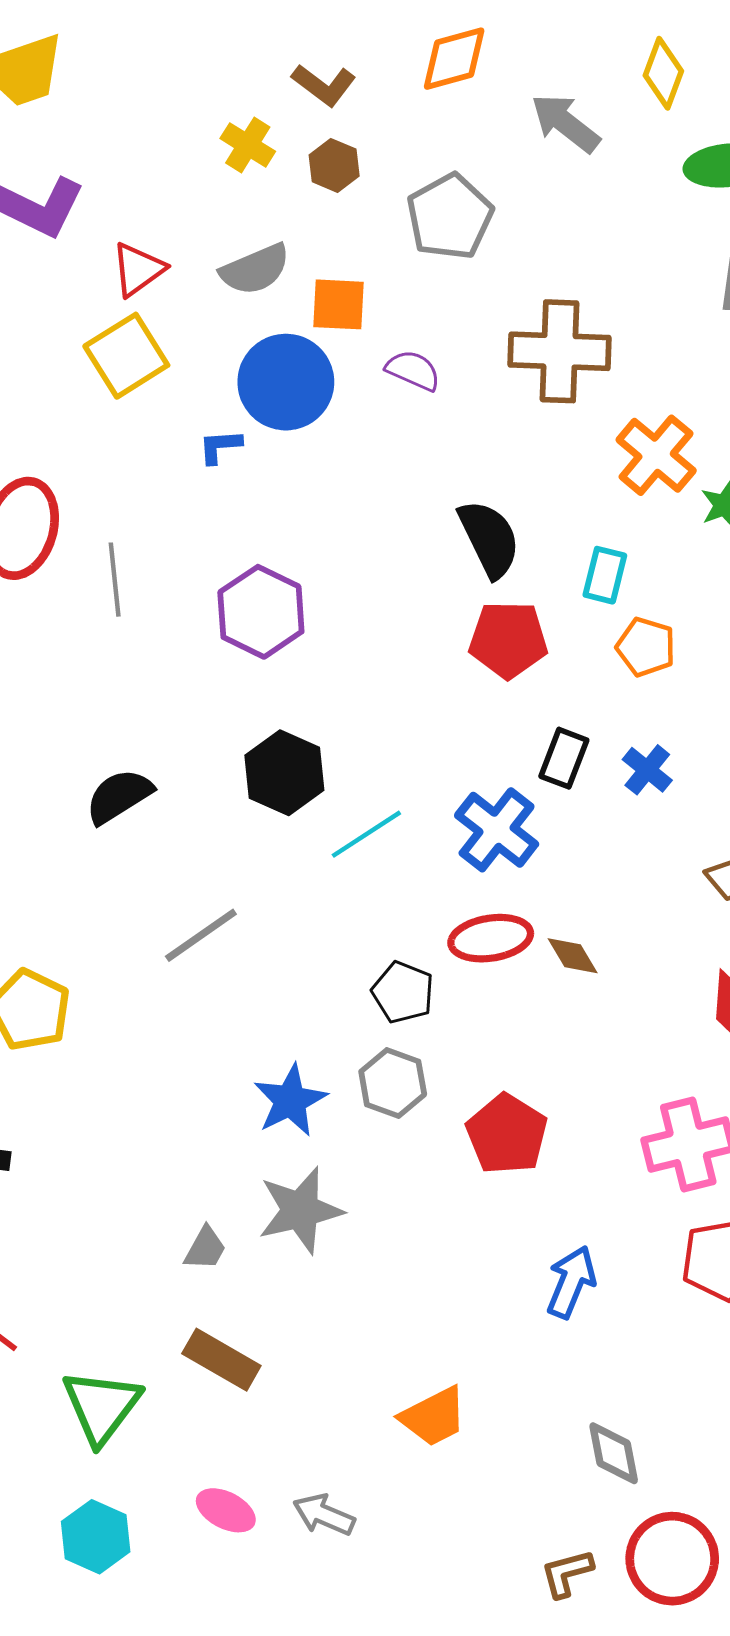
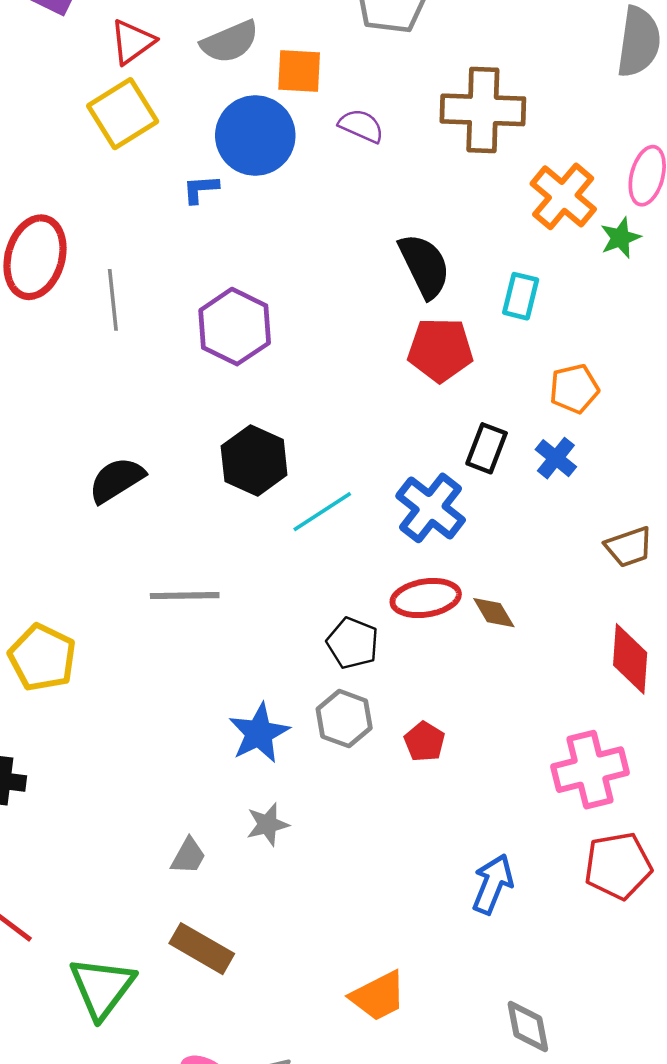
orange pentagon: (646, 647) -> (574, 389), moved, turned -30
gray line: (201, 935) -> (185, 596), turned 34
red pentagon: (507, 1134) -> (424, 742), moved, size x0.6
gray star: (300, 1210) -> (267, 824), size x0.6

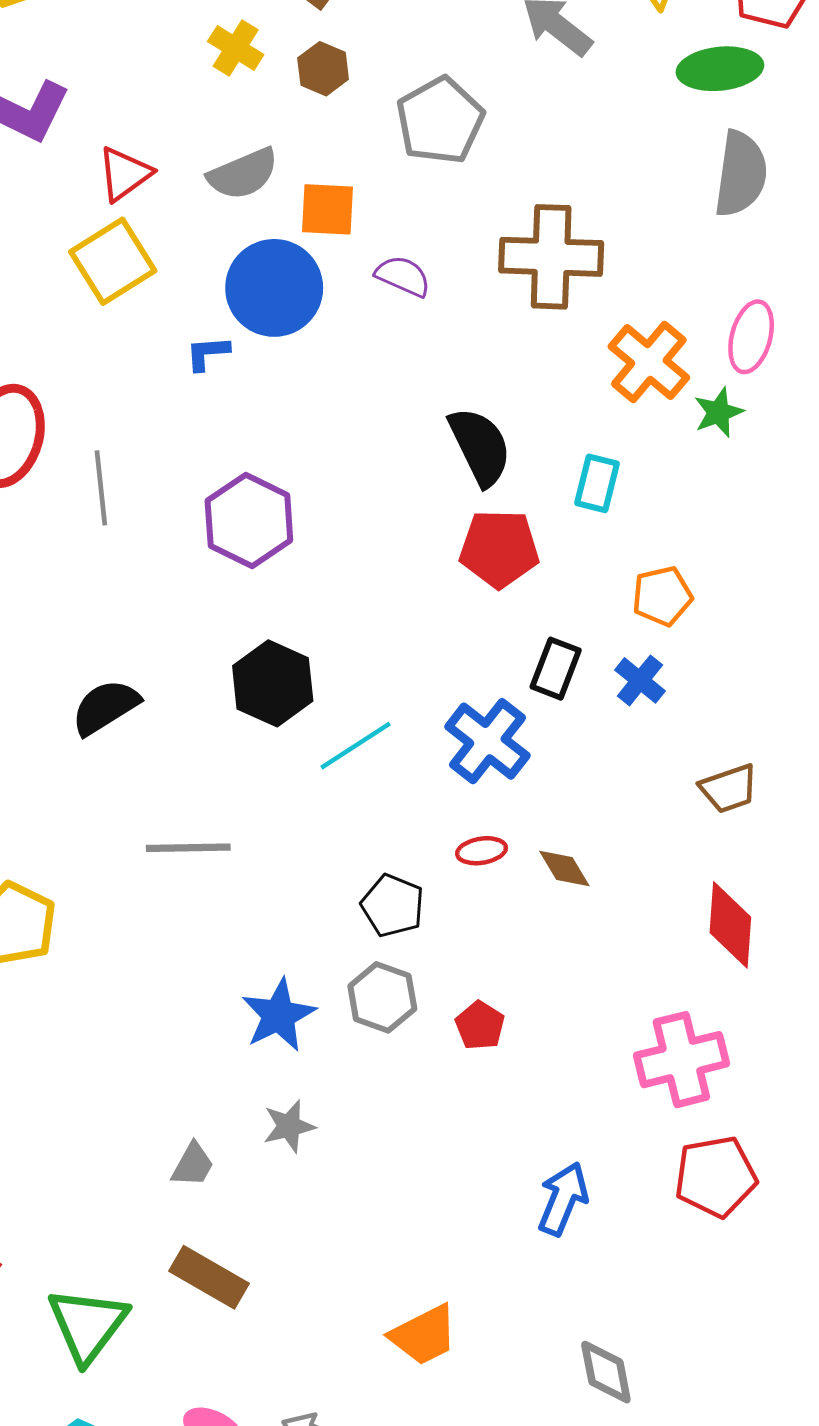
red ellipse: (426, 598) -> (482, 851), size x0.6

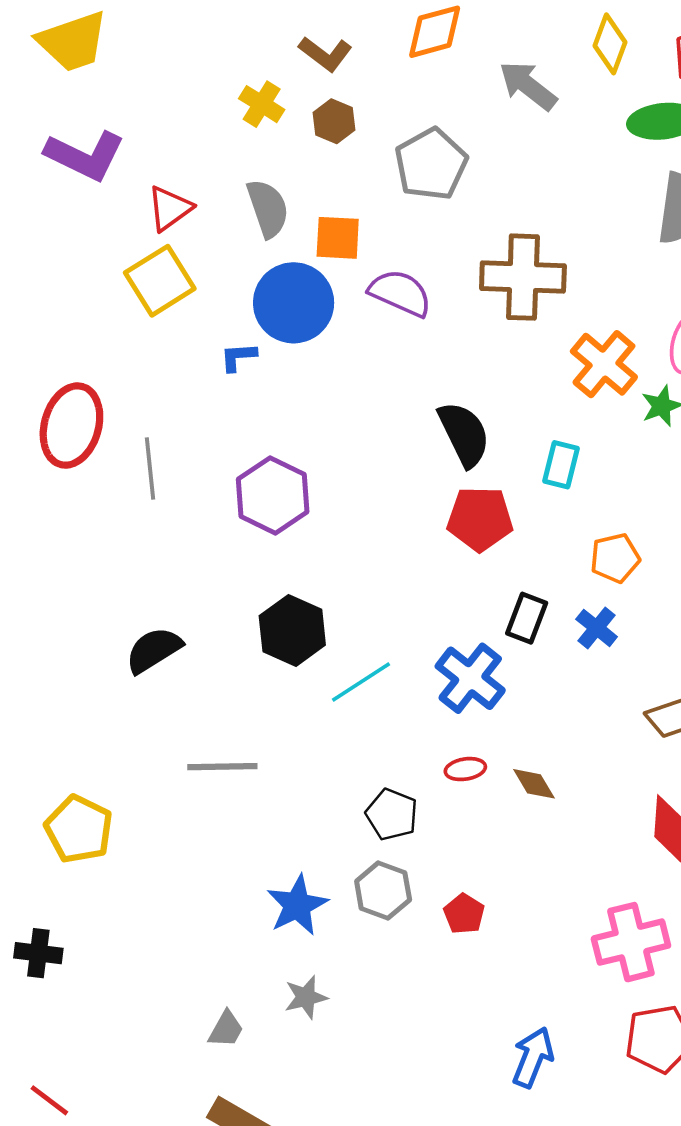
gray semicircle: (243, 174) -> (268, 208), turned -86
purple semicircle: (403, 276) -> (400, 293), size x1.4

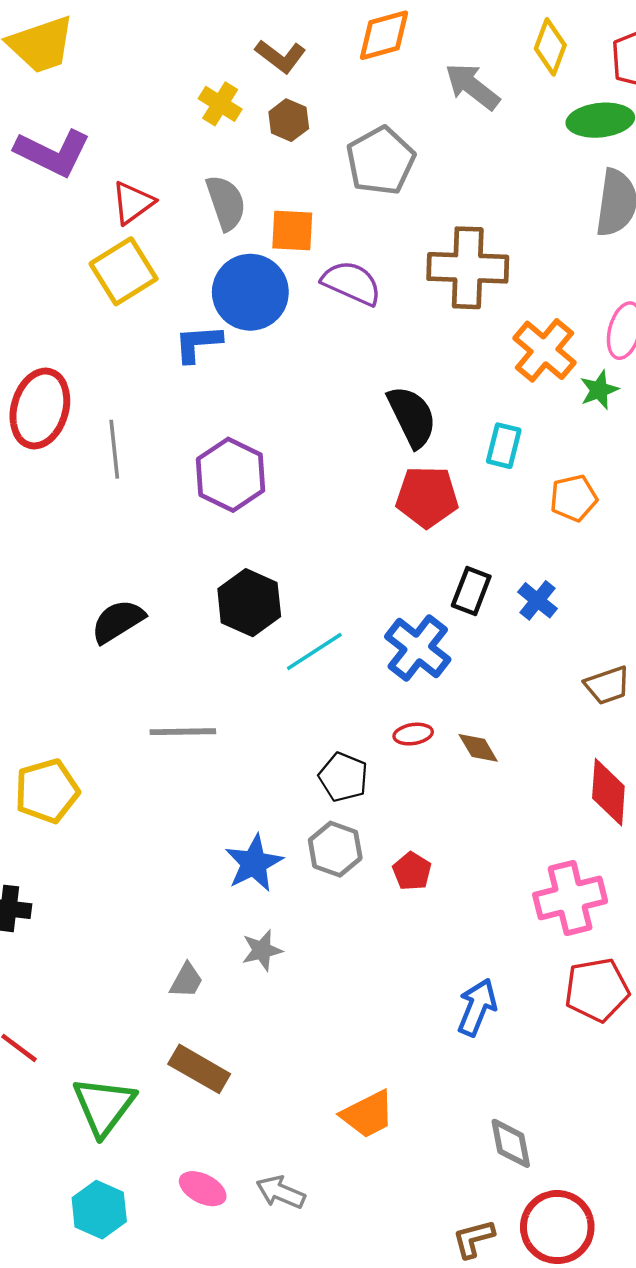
blue L-shape: (238, 357) -> (198, 343), size x1.4
orange pentagon: (615, 558) -> (574, 498), moved
yellow pentagon: (79, 829) -> (47, 791), turned 30

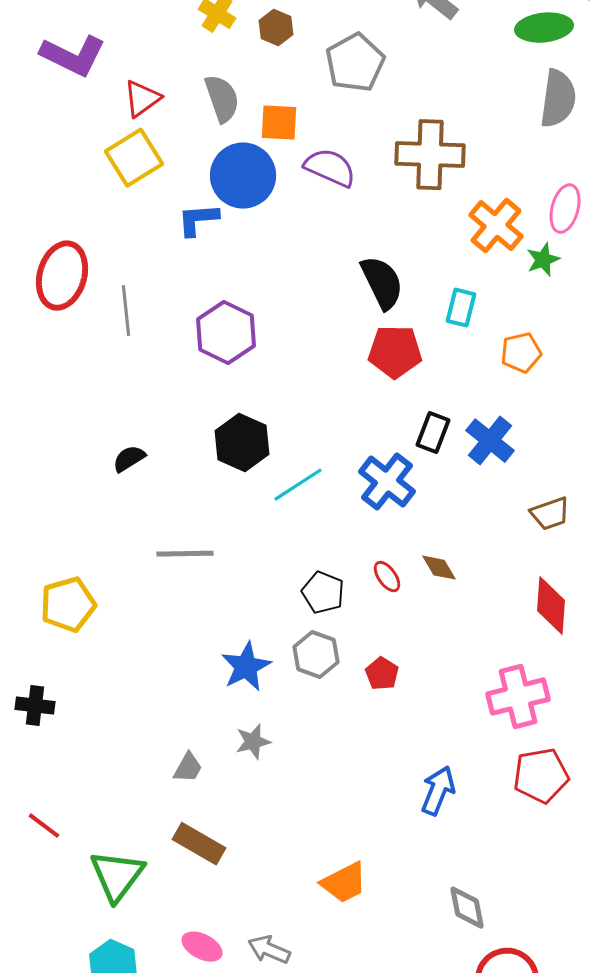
blue cross: (538, 600) -> (490, 441), size x1.4
black semicircle: (118, 621) -> (129, 459), size x0.7
red ellipse: (413, 734) -> (387, 577), moved, turned 64

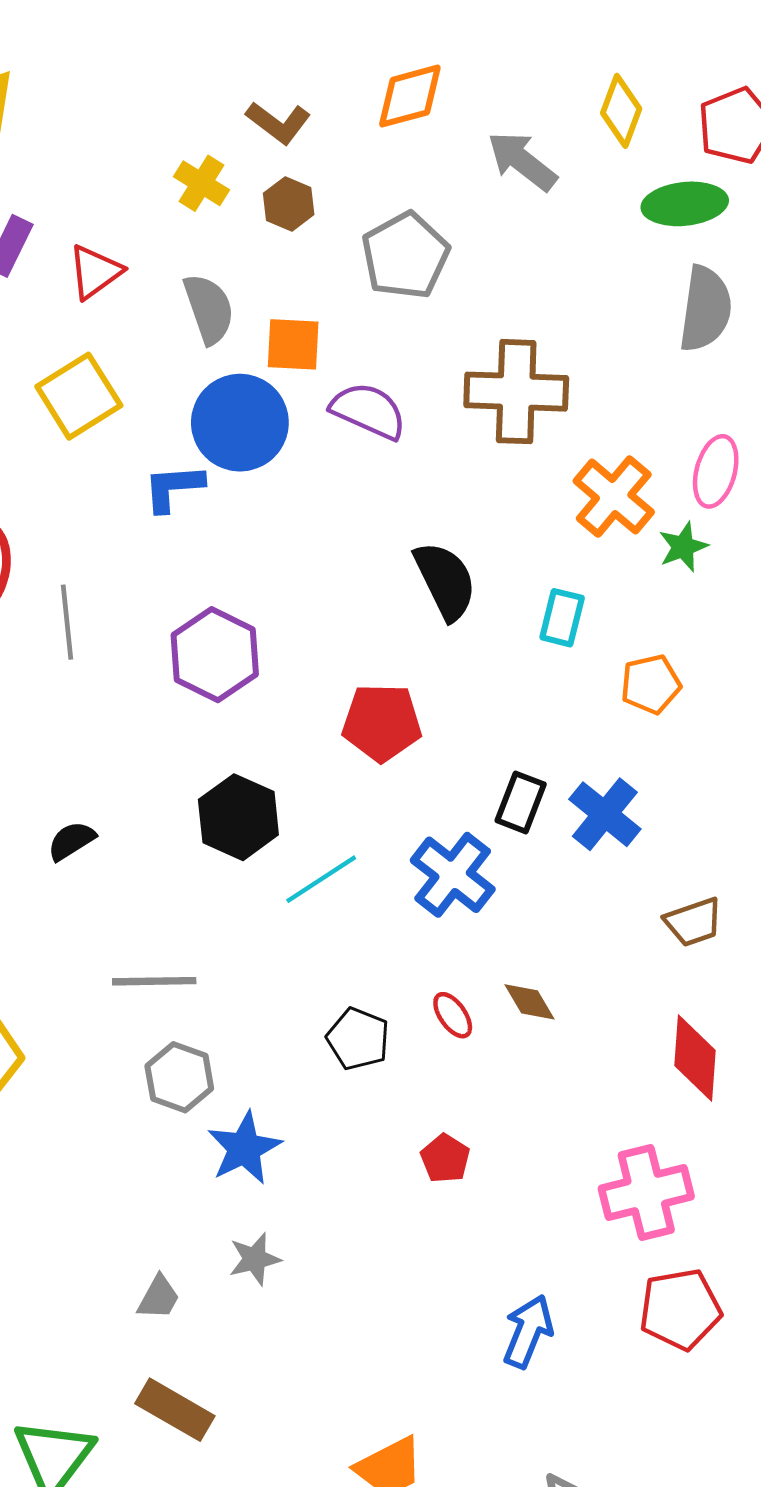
red triangle: (142, 99) -> (95, 272), moved
red pentagon: (395, 352) -> (382, 723), moved
gray hexagon: (316, 655) -> (179, 1077), moved

